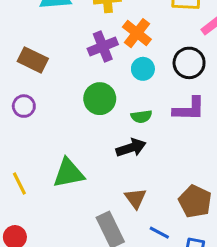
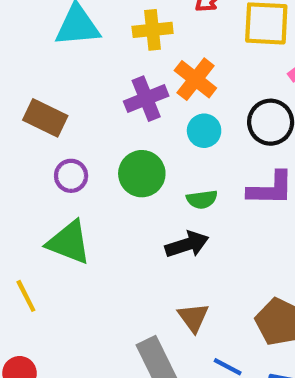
purple circle: (24, 106) -> (71, 176), moved
green triangle: (68, 173) -> (69, 242), moved, turned 32

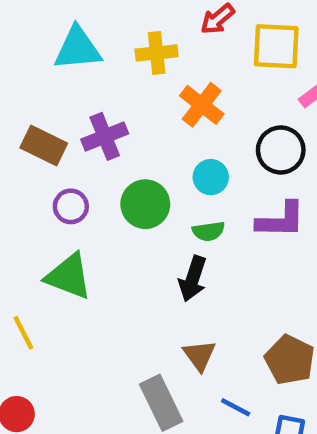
purple cross: (146, 99) -> (105, 136), moved
cyan circle: (204, 131) -> (211, 177), moved
black arrow: (187, 244) -> (193, 279), turned 126

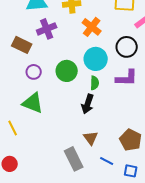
purple cross: (105, 136) -> (47, 29), moved
cyan circle: (211, 177) -> (96, 59), size x1.5
green semicircle: (208, 231) -> (95, 83), turned -80

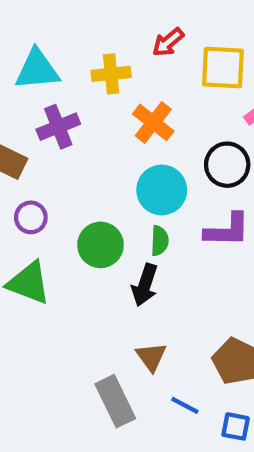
green circle: (67, 71) -> (100, 245), moved

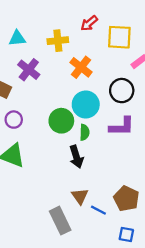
cyan triangle: (37, 70) -> (17, 38), size x0.7
purple cross: (58, 127) -> (29, 70), turned -30
green circle: (100, 245) -> (61, 121), moved
black arrow: (145, 285) -> (76, 157), turned -35
blue line: (185, 405) -> (98, 210), moved

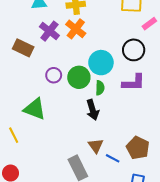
orange cross: (81, 67) -> (76, 29), moved
purple circle: (14, 120) -> (54, 75), moved

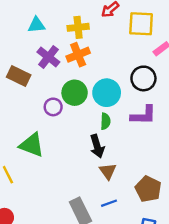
orange cross: (76, 29) -> (78, 55), turned 30
green circle: (79, 77) -> (75, 93), moved
brown triangle: (96, 146) -> (108, 171), moved
blue line: (113, 158) -> (109, 203), moved, turned -48

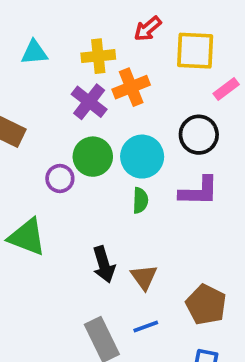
orange cross: (78, 55) -> (131, 87), moved
purple cross: (48, 57) -> (89, 102), moved
black arrow: (97, 146) -> (104, 264), moved

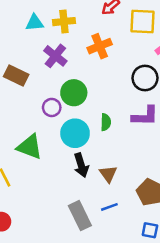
yellow cross: (98, 56) -> (64, 22), moved
purple cross: (89, 102) -> (55, 56), moved
cyan circle: (142, 157) -> (75, 133), moved

